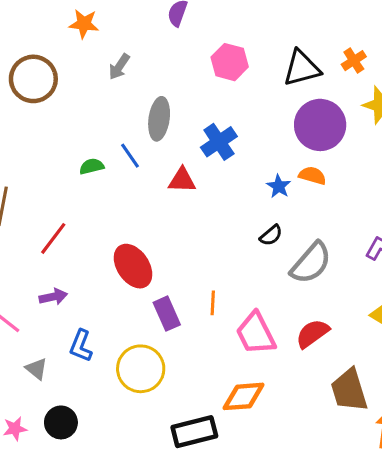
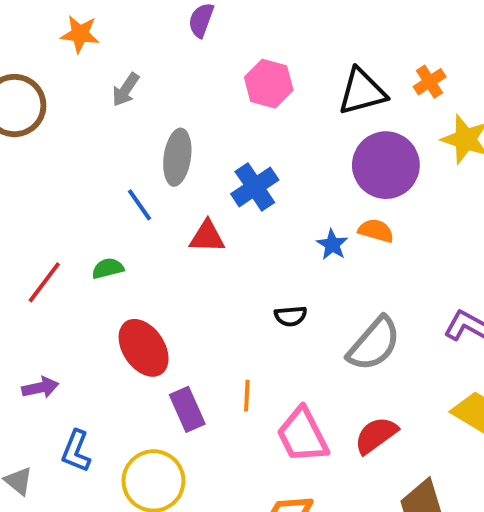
green semicircle: (92, 166) -> (108, 268), moved
black semicircle: (271, 235) -> (291, 316), moved, turned 35
red line: (53, 238) -> (44, 282), moved

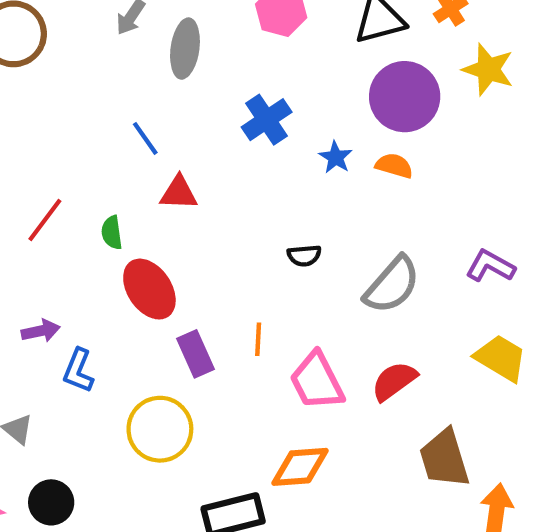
gray ellipse: (177, 157) -> (185, 49), moved
red triangle: (207, 237) -> (179, 193), moved
blue star: (332, 245) -> (336, 157), moved
green semicircle: (108, 268) -> (112, 233), moved, turned -84
blue L-shape: (76, 451) -> (78, 371), moved

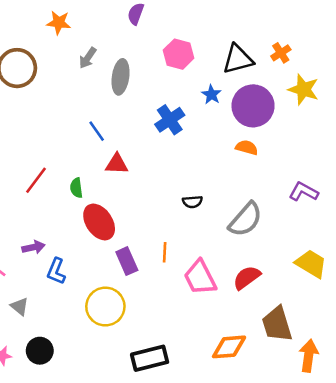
blue star: (336, 157) -> (211, 95), moved
purple L-shape: (490, 266) -> (304, 192), moved
orange diamond: (300, 467) -> (229, 347), moved

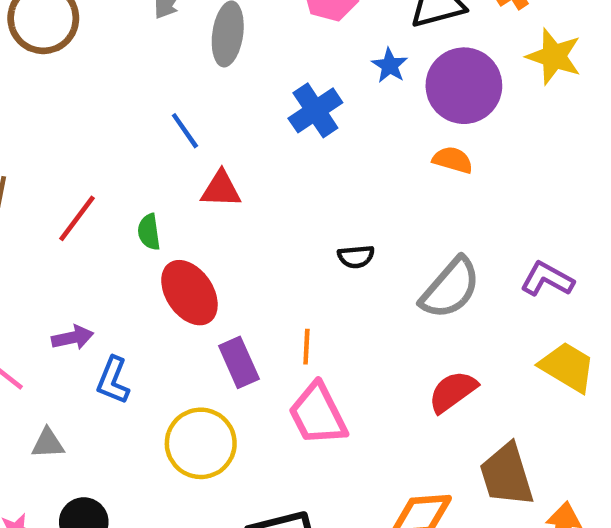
purple L-shape: (304, 192) -> (547, 279), moved
pink trapezoid: (200, 277) -> (318, 414), moved
gray triangle: (20, 307) -> (48, 443), turned -42

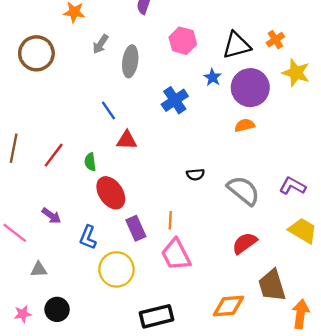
orange semicircle: (453, 160) -> (245, 125), turned -30
gray semicircle: (450, 288) -> (243, 191), turned -92
purple arrow: (73, 338) -> (51, 216), turned 48
blue L-shape: (113, 380) -> (88, 237), moved

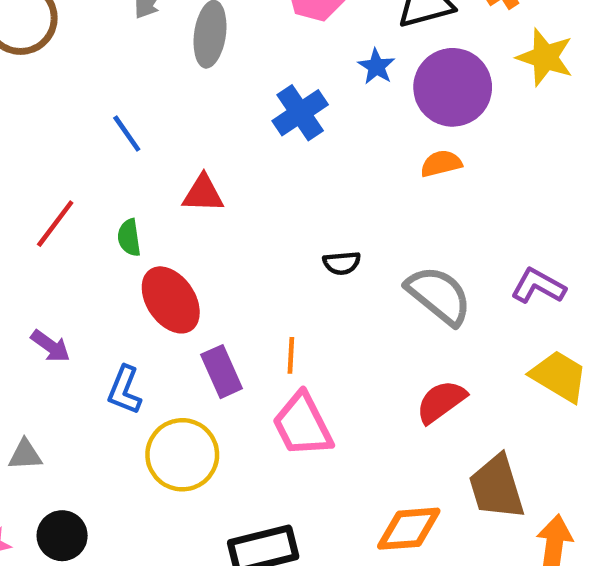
blue line: (108, 110) -> (127, 134), moved

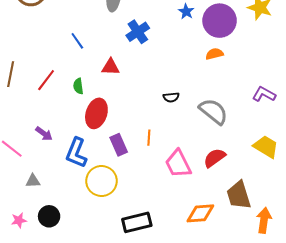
blue cross: (300, 113) -> (138, 32), moved
purple L-shape: (538, 286) -> (264, 94), moved
red ellipse: (171, 300) -> (96, 113), turned 52
blue L-shape: (124, 390) -> (76, 153), size x1.4
pink trapezoid: (302, 425) -> (178, 164), moved

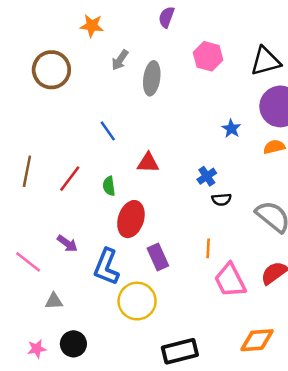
blue star: (186, 12) -> (231, 128), moved
blue cross: (138, 32) -> (207, 176), moved, size x0.7
orange line: (149, 138) -> (208, 248), moved

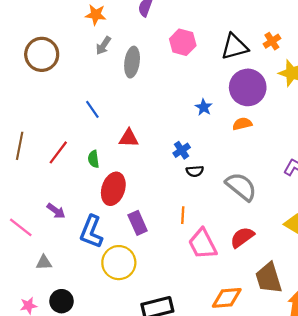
orange star: (92, 26) -> (96, 15), moved

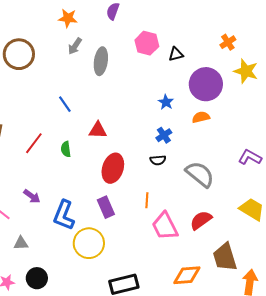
black triangle: (234, 47) -> (176, 54), moved, size x0.6
blue cross: (182, 150) -> (164, 135), moved
red ellipse: (113, 189) -> (113, 168), moved

